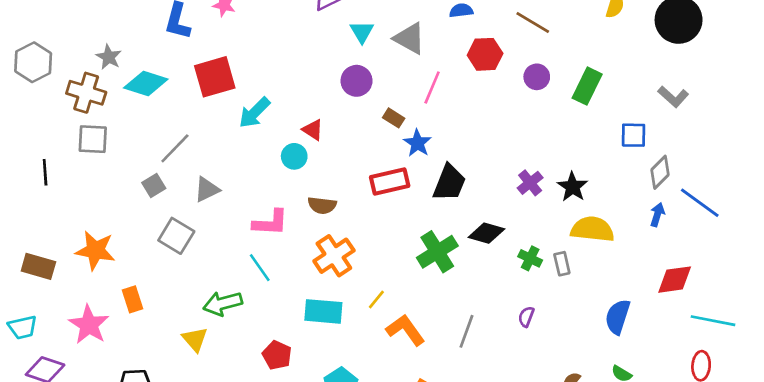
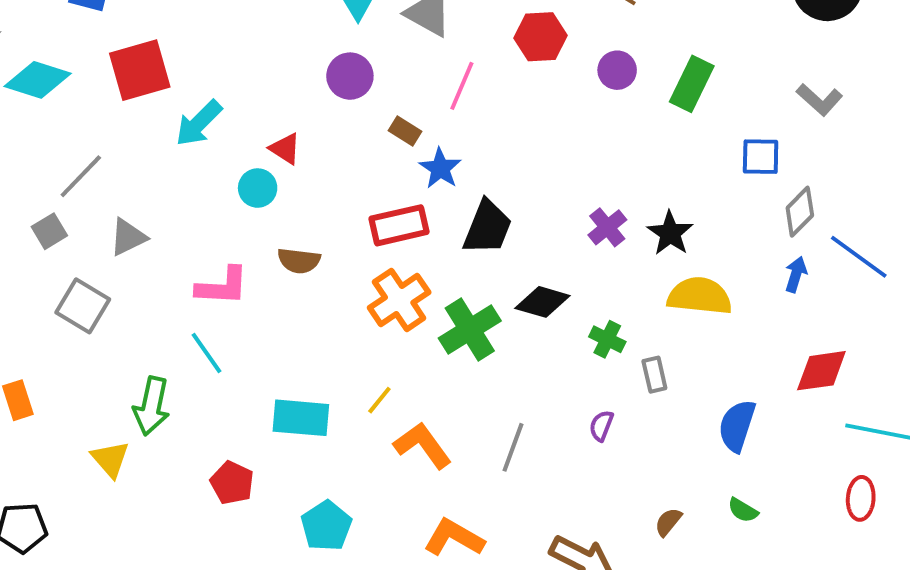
orange cross: (334, 256) -> (399, 300), moved
gray rectangle: (562, 264) -> (654, 375), moved
green arrow: (223, 303) -> (152, 406), turned -63

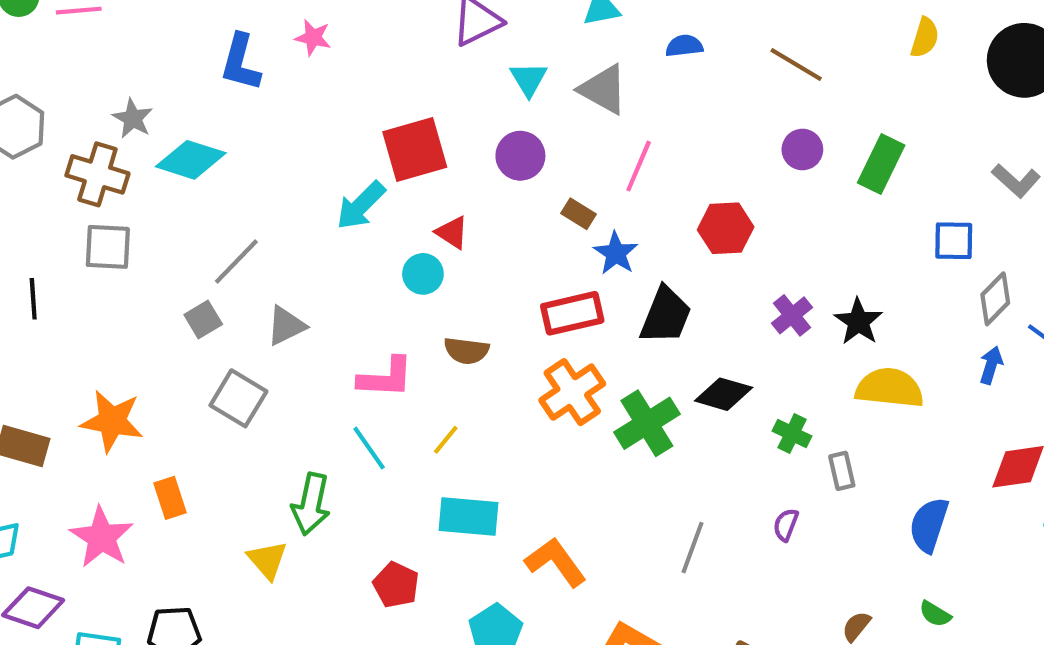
red hexagon: (540, 37) -> (726, 228), moved
red square: (140, 70) -> (415, 149), moved
yellow line: (379, 400) -> (446, 440), moved
orange L-shape: (423, 445) -> (556, 562), moved

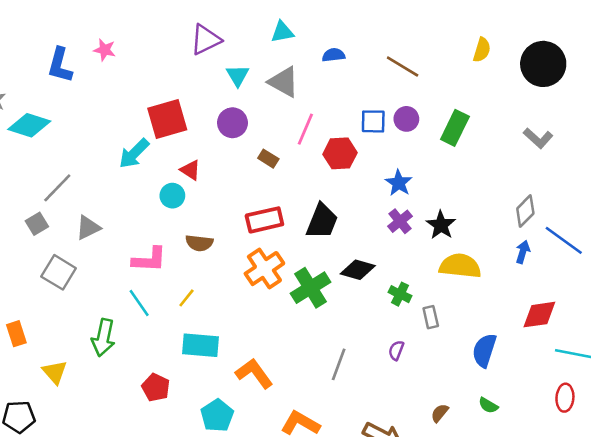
red hexagon: (726, 228) -> (340, 153), moved
blue square: (954, 241) -> (373, 121), moved
blue star: (616, 253) -> (399, 183), moved
yellow triangle: (267, 560) -> (55, 372), moved

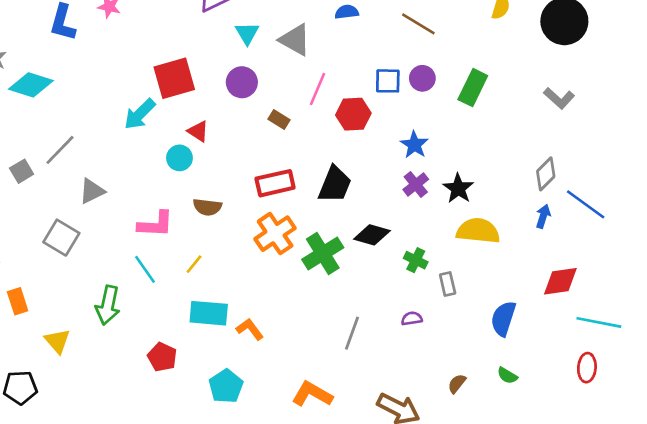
gray square: (37, 224) -> (22, 171), moved
purple semicircle: (396, 350) -> (412, 319), turned 60
orange L-shape: (254, 373) -> (250, 329), moved, size x0.7

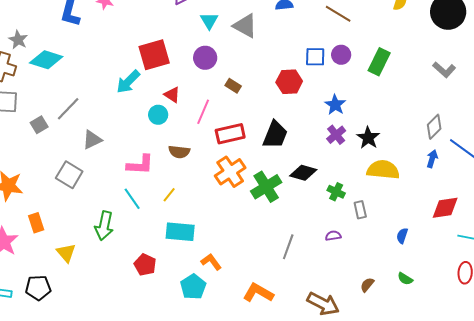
pink line: (318, 89) -> (203, 112), moved
blue semicircle: (503, 319) -> (402, 236), size x0.6
orange L-shape: (250, 329) -> (211, 262), moved

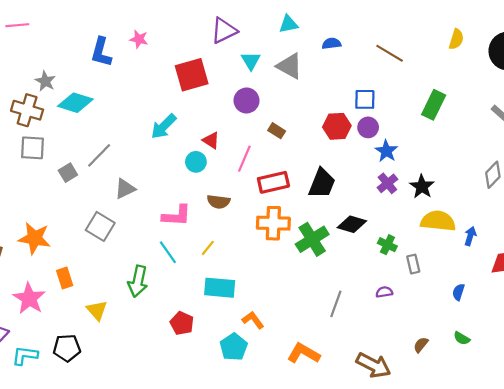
red square: (154, 55) -> (192, 75), moved
purple circle: (341, 55) -> (368, 127), moved
blue arrow: (432, 159) -> (470, 236), moved
orange cross: (230, 172) -> (273, 223), turned 36

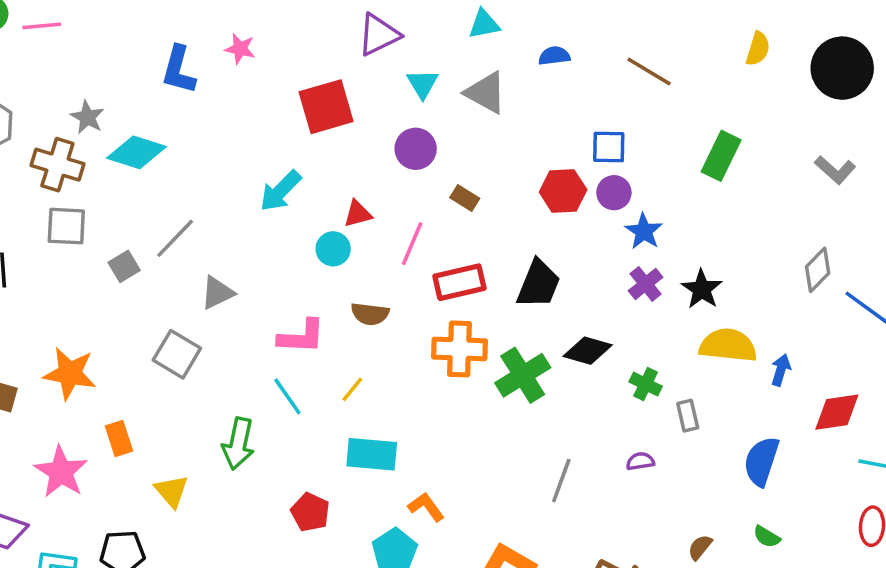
red triangle: (211, 140) -> (358, 214), turned -48
blue semicircle: (458, 292) -> (761, 461), size x1.8

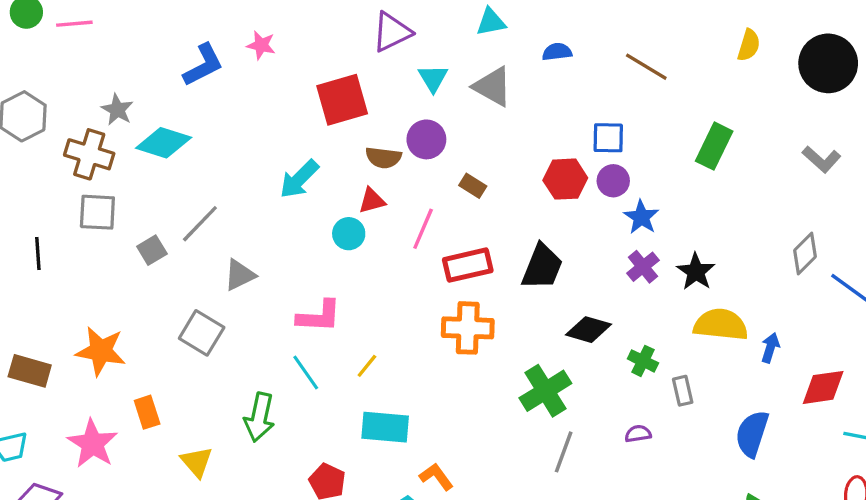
blue L-shape: (179, 70) -> (203, 65), turned -132
brown semicircle: (370, 314) -> (383, 158), moved
green cross: (523, 375) -> (545, 391), moved

